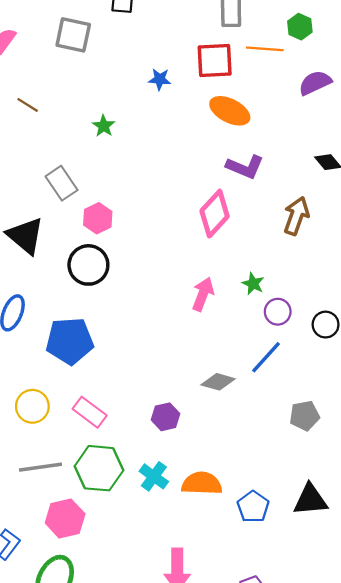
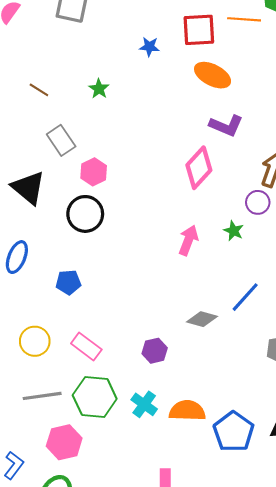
brown line: (28, 105) -> (39, 90), moved
purple circle: (278, 312) -> (258, 202), moved
blue pentagon: (70, 341) -> (68, 282), size x0.6
blue pentagon: (253, 507) -> (234, 432), size x1.4

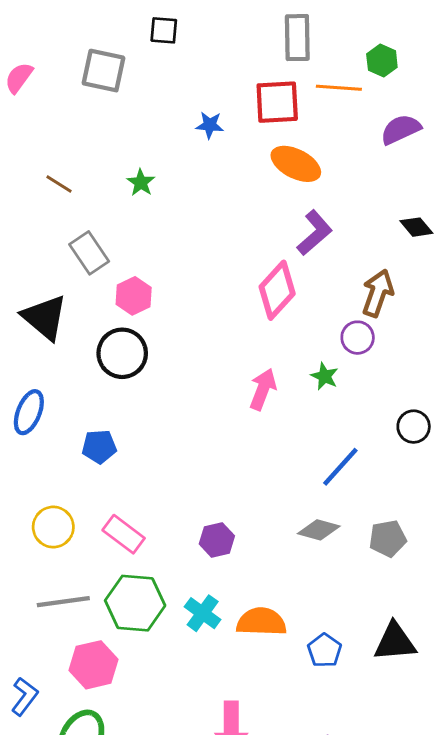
purple L-shape: (226, 126) -> (314, 233), turned -64
gray diamond: (202, 319) -> (319, 530), moved
blue pentagon: (234, 432) -> (325, 650), size x0.6

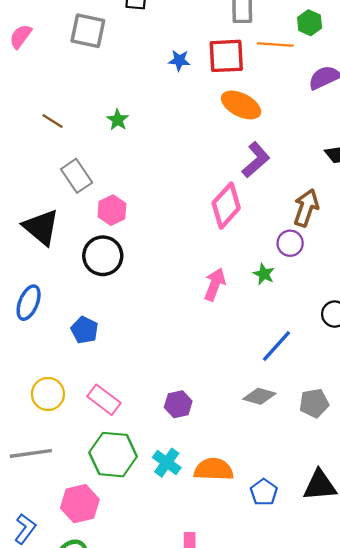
blue star: (210, 125) -> (179, 60), moved
blue pentagon: (99, 447) -> (85, 330), turned 30
gray line: (63, 602) -> (31, 453), moved

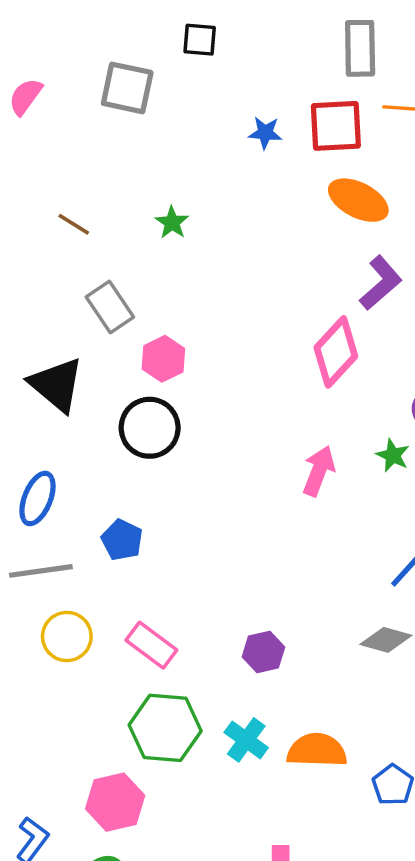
gray line: (31, 453) -> (41, 571), moved

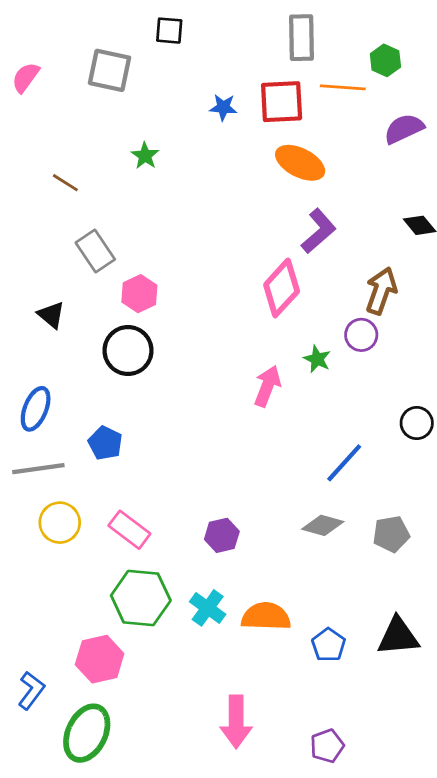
green star: (172, 223) -> (145, 156), moved
black triangle: (56, 385) -> (51, 315), size x0.6
green star: (393, 455) -> (317, 359), moved

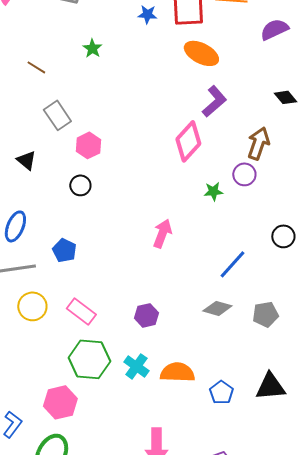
black circle: (128, 351) -> (80, 185), size x0.6
green star: (317, 359) -> (213, 191), turned -30
pink arrow: (267, 386) -> (162, 233), moved

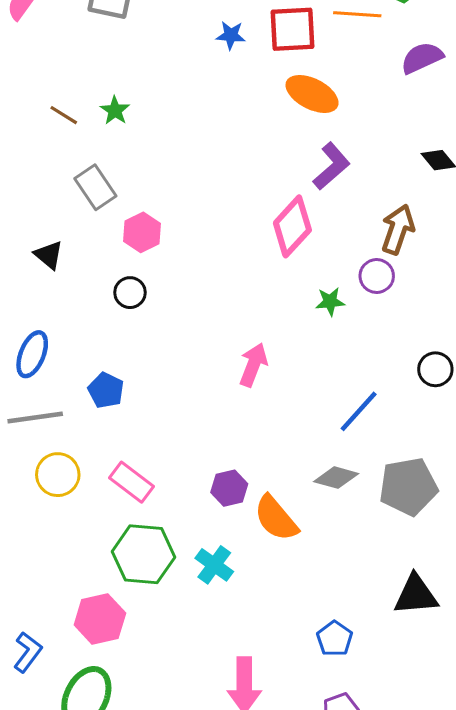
green star: (92, 48) -> (115, 111), moved
gray pentagon: (265, 314) -> (408, 487), size x1.5
orange semicircle: (177, 372) -> (276, 518), moved, turned -132
blue pentagon: (221, 392) -> (335, 639), moved

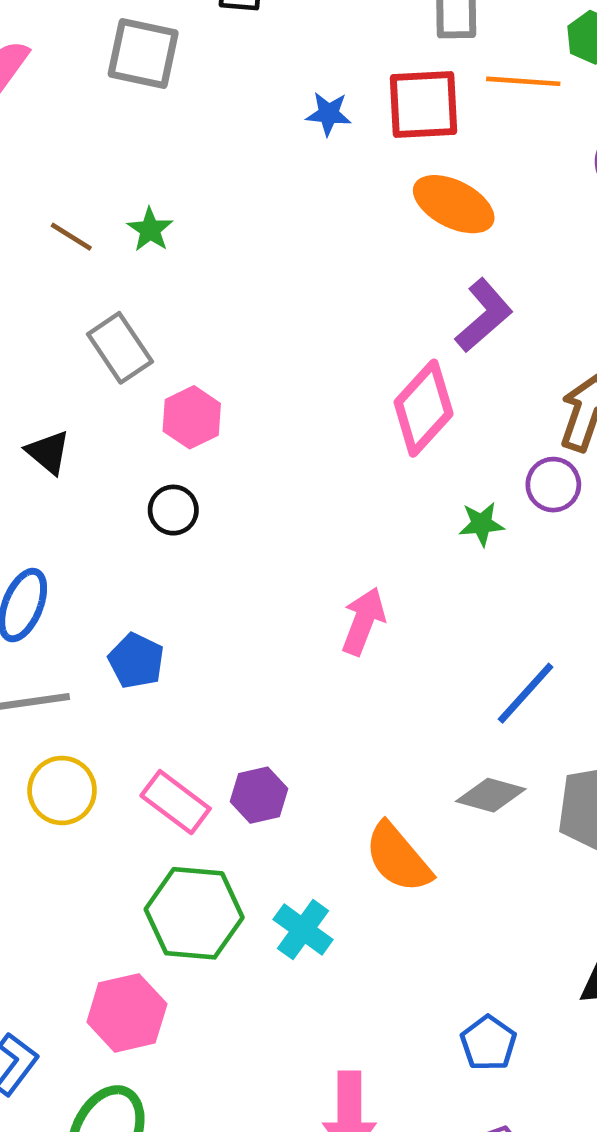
purple hexagon: (229, 488) -> (259, 795), moved

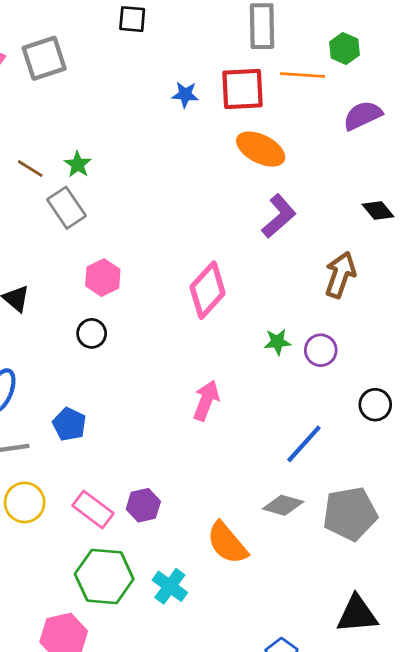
gray square: (143, 54) -> (44, 58), moved, turned -30
gray rectangle: (120, 348) -> (66, 208), moved
pink diamond: (424, 408) -> (208, 290), moved
purple circle: (553, 485) -> (321, 350), moved

